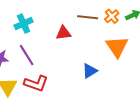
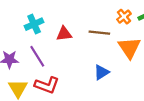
brown line: (88, 17) -> (99, 33), moved
red triangle: (63, 33) -> (64, 34), moved

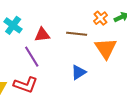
cyan cross: (34, 24) -> (13, 25), turned -30
purple line: (37, 56) -> (32, 57), moved

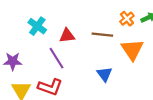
blue triangle: (79, 72) -> (105, 74), turned -35

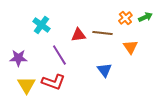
red triangle: (67, 36) -> (78, 35), moved
orange triangle: (132, 50) -> (130, 47), size x0.7

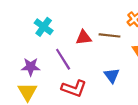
purple star: (18, 58) -> (31, 67), moved
red L-shape: (53, 82) -> (74, 88), moved

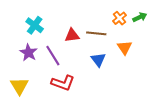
purple star: (31, 67) -> (29, 53), moved, turned 30
blue triangle: (112, 75) -> (98, 60), moved

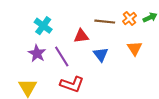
brown line: (96, 33) -> (105, 22), moved
blue triangle: (98, 60) -> (101, 54), moved

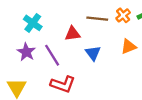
orange triangle: (135, 48) -> (128, 47), turned 42

